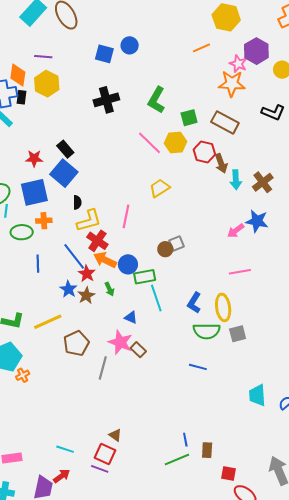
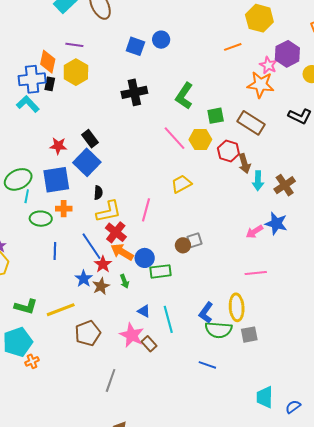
cyan line: (156, 298) -> (168, 319), moved
blue L-shape: (194, 303) -> (206, 313), moved
gray line: (103, 368) -> (111, 380), moved

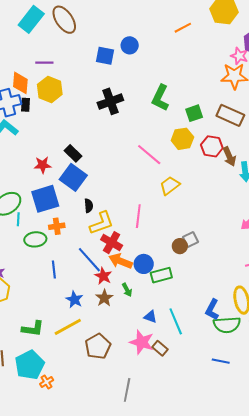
orange line: (233, 47) -> (183, 28), moved
pink line: (174, 138) -> (149, 155), moved
blue star: (84, 279) -> (74, 300), moved

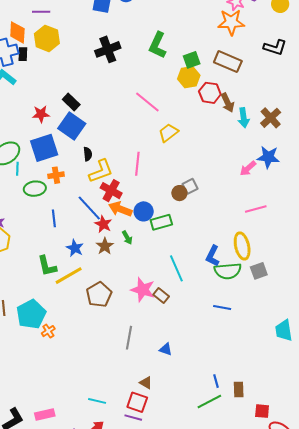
yellow hexagon: (182, 139) -> (189, 77), moved
blue triangle: (150, 317) -> (166, 349), moved
green L-shape: (33, 329) -> (47, 266), moved, turned 70

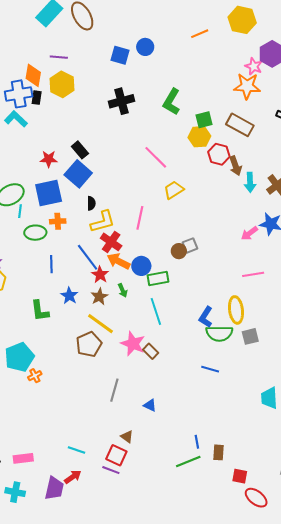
cyan line: (176, 268) -> (156, 311), moved
yellow line: (69, 276) -> (101, 324), moved, turned 60

